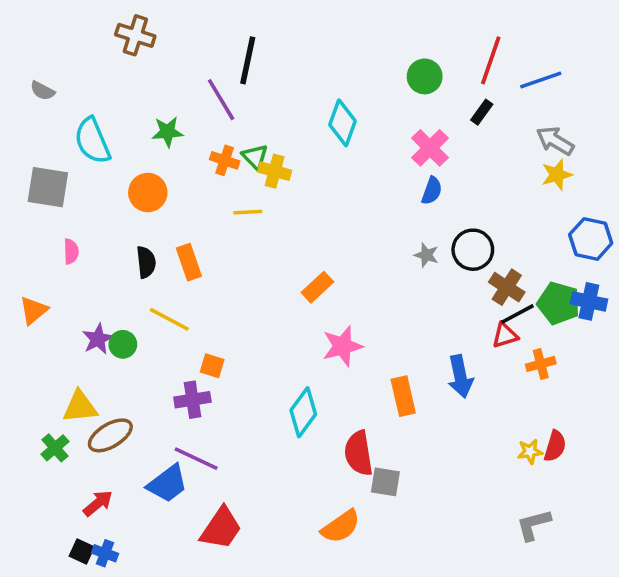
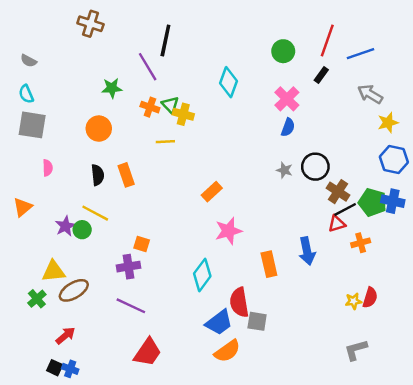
cyan semicircle: (92, 141) -> (26, 94), moved, size x0.6
yellow star: (557, 175) -> (388, 123), moved
yellow line: (169, 319) -> (95, 213), moved
blue trapezoid: (167, 484) -> (219, 323), moved

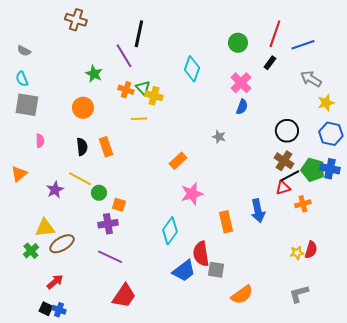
green star: (112, 88) -> (94, 74), turned 30
black circle: (315, 167) -> (287, 131), moved
gray star: (284, 170) -> (219, 137), moved
green circle: (82, 230) -> (99, 193), moved
orange semicircle: (227, 351) -> (242, 295), moved

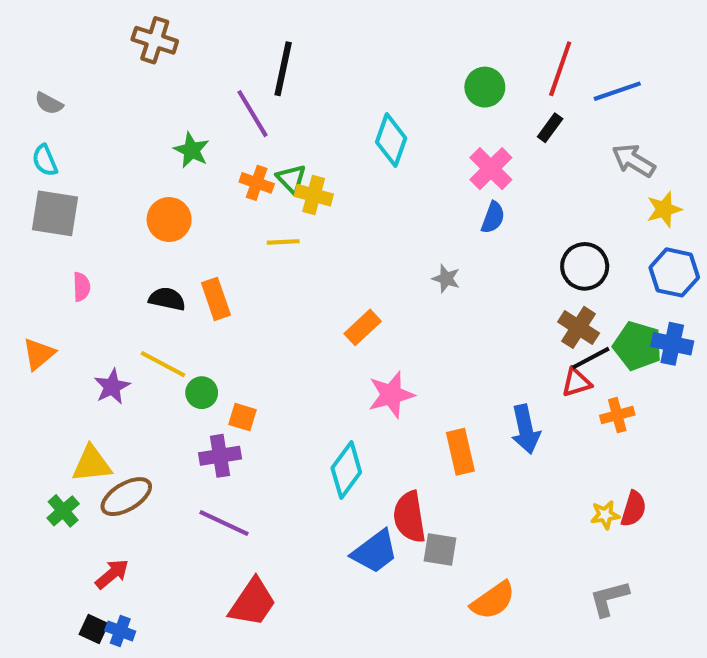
black semicircle: (82, 147) -> (167, 299), turned -72

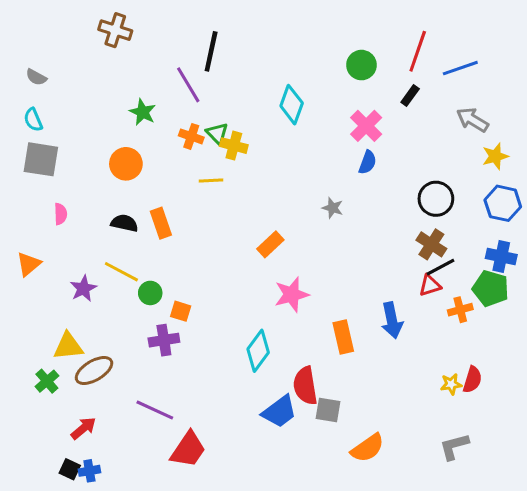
green pentagon: (638, 346) -> (491, 288), moved
purple line: (224, 523) -> (155, 410), moved
blue cross: (120, 631) -> (89, 471), turned -30

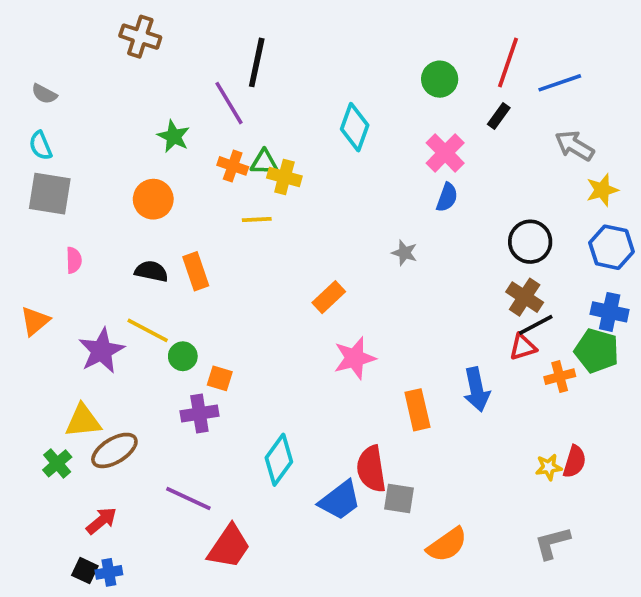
green triangle: (217, 133) -> (264, 162), turned -45
purple star: (83, 288) -> (101, 351), size x1.4
cyan diamond: (258, 351) -> (279, 460), moved

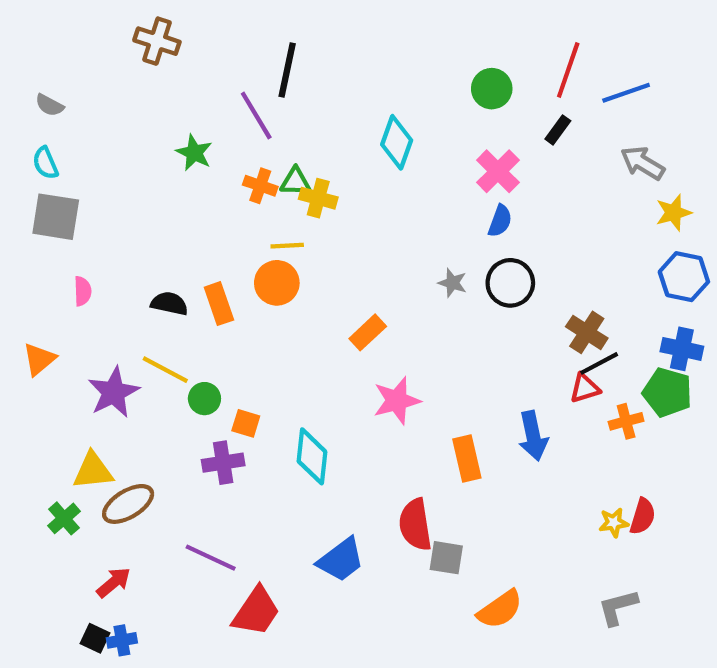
orange circle: (153, 199) -> (277, 283), moved
black circle: (530, 242) -> (510, 283), moved
cyan diamond: (279, 460) -> (312, 456), moved, turned -30
blue trapezoid: (340, 500) -> (341, 560), moved

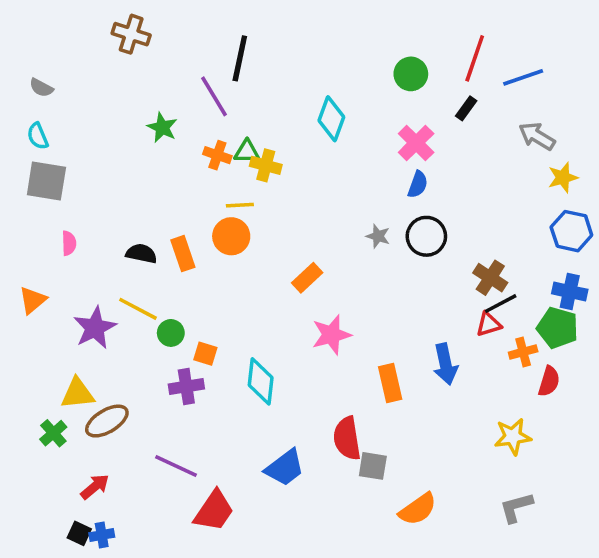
red semicircle: (643, 516) -> (549, 381), moved
yellow star: (614, 523) -> (513, 437), size x1.5

